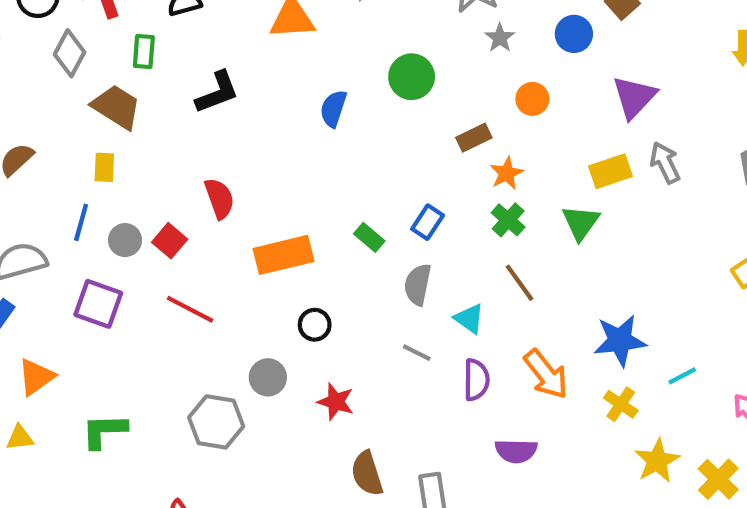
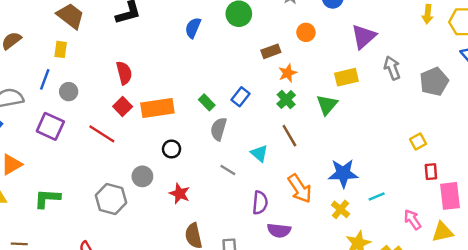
gray arrow: (665, 163) -> (392, 68), moved
red square: (170, 241) -> (123, 107), moved
gray semicircle: (418, 285) -> (219, 129), moved
purple semicircle: (476, 380) -> (260, 203), moved

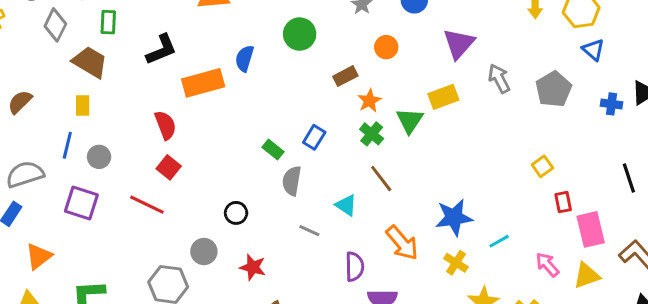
green triangle: (327, 105) -> (410, 121), moved
orange rectangle: (157, 108) -> (203, 83), moved

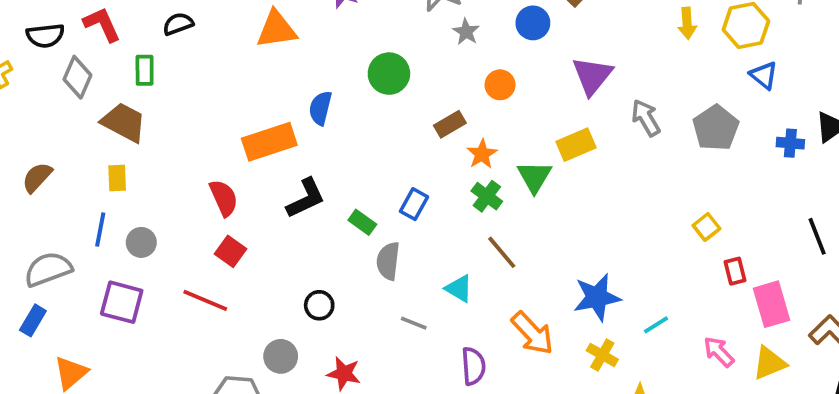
black L-shape: (161, 50) -> (306, 198), moved

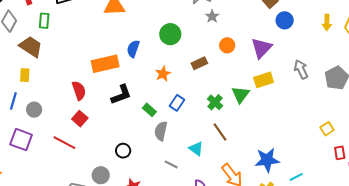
blue circle: (533, 23) -> (285, 20), moved
purple triangle: (592, 76) -> (261, 48), moved
orange star: (482, 154) -> (163, 74), moved

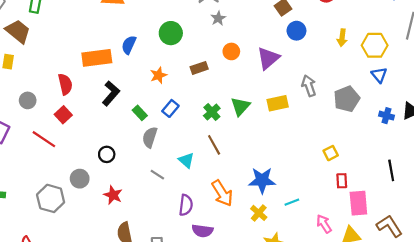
yellow rectangle: (264, 80) -> (278, 103), moved
black L-shape: (121, 95) -> (111, 93), turned -35
gray circle: (34, 110) -> (28, 100), moved

